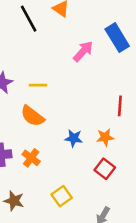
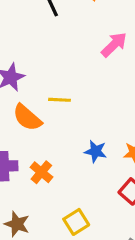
yellow line: (38, 85) -> (60, 100), moved
orange semicircle: (32, 116) -> (27, 118), moved

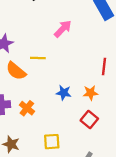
pink arrow: (114, 45) -> (63, 29), moved
yellow square: (76, 222) -> (52, 142), turned 30

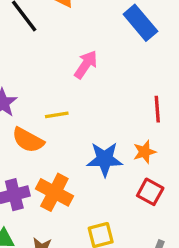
blue star: (64, 93) -> (105, 159), size x1.5
orange cross: (27, 108) -> (54, 192), size x1.5

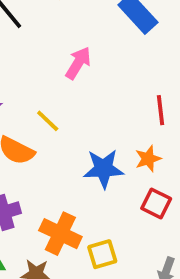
yellow line: (57, 115) -> (48, 121), turned 55
orange cross: (54, 192) -> (60, 234), moved

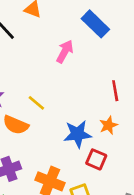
pink arrow: (78, 63) -> (65, 51), moved
red square: (156, 203) -> (96, 159), moved

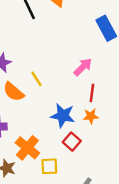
pink arrow: (65, 51) -> (83, 67), moved
red line: (115, 91) -> (92, 93), moved

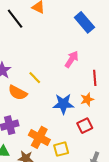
red line: (92, 93) -> (95, 78), moved
red square: (72, 142) -> (85, 126), moved, turned 35

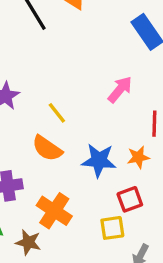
orange semicircle: (18, 93) -> (47, 148), moved
yellow square: (61, 149) -> (112, 228), moved

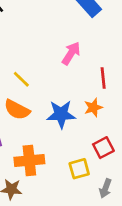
red square: (130, 199) -> (103, 148), moved
orange cross: (54, 211) -> (29, 161), turned -32

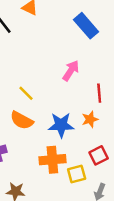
orange cross: (29, 161) -> (52, 160), moved

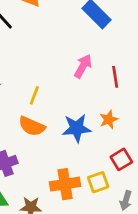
yellow line: (26, 93) -> (34, 95), turned 70
red line: (99, 93) -> (115, 77), moved
orange cross: (52, 160) -> (65, 184), moved

